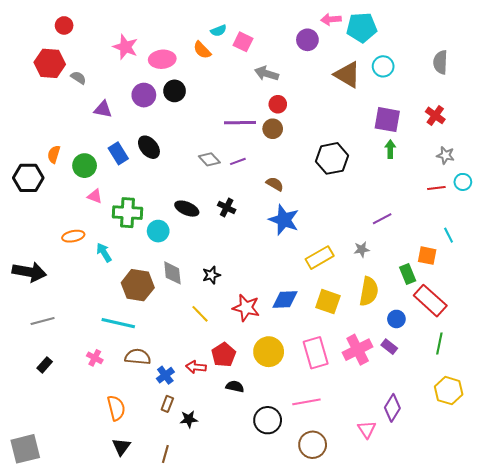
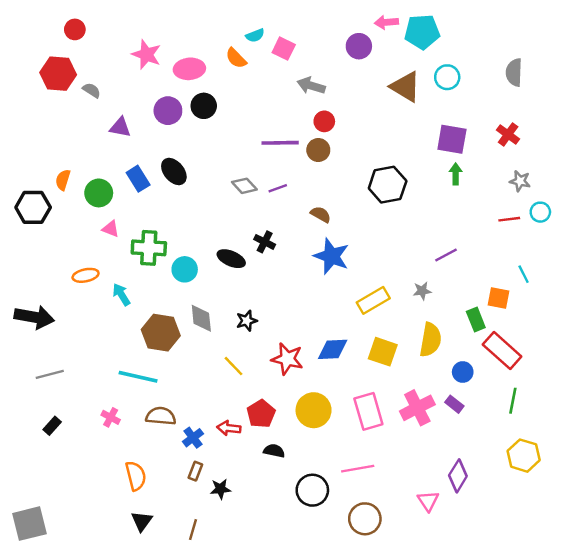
black ellipse: (187, 209) -> (231, 259), moved

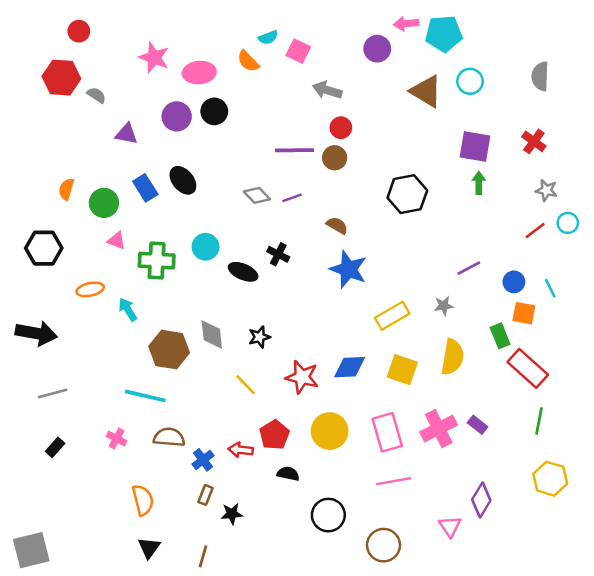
black hexagon: (33, 207) -> (44, 248), moved
red line: (509, 219) -> (535, 230), turned -30
cyan circle: (185, 269) -> (205, 247), moved
blue circle: (463, 372) -> (514, 282), moved
pink line: (358, 469) -> (394, 481), moved

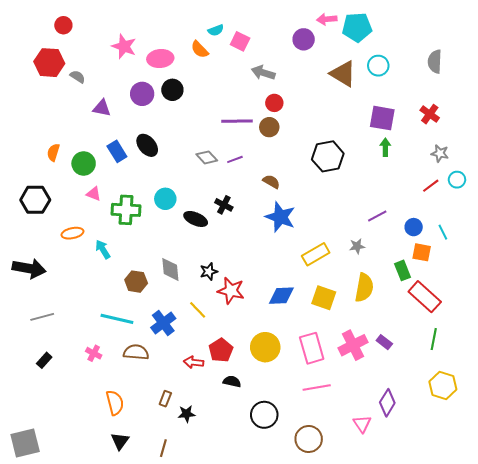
brown hexagon: (169, 350) -> (136, 282), size x0.7
red star: (302, 377) -> (231, 291), moved
blue cross: (203, 460) -> (163, 323), moved, size x1.4

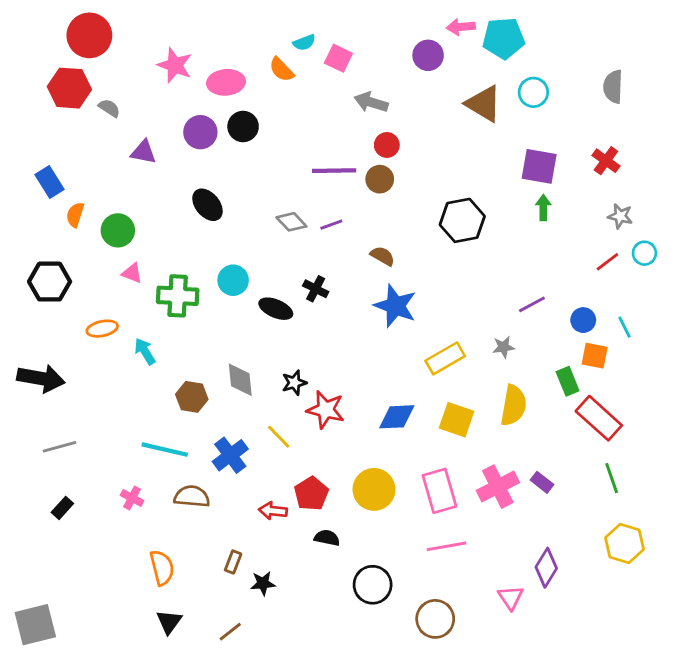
red circle: (63, 25) -> (89, 35), size x1.8
blue rectangle: (117, 151) -> (50, 182), moved
green line: (434, 339) -> (612, 478), turned -30
brown line: (163, 448) -> (230, 632), turned 36

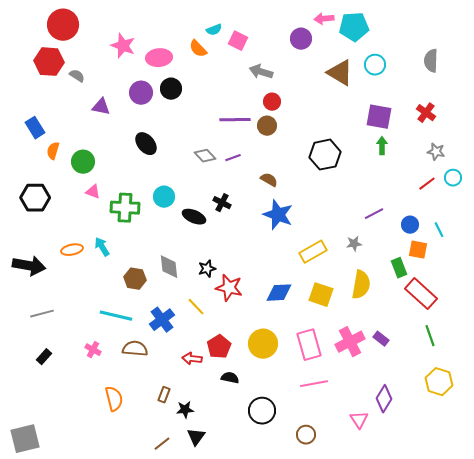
orange ellipse: (102, 329) -> (72, 250), moved
brown circle: (435, 619) -> (306, 435), size x0.7
black triangle: (169, 622) -> (196, 437), moved

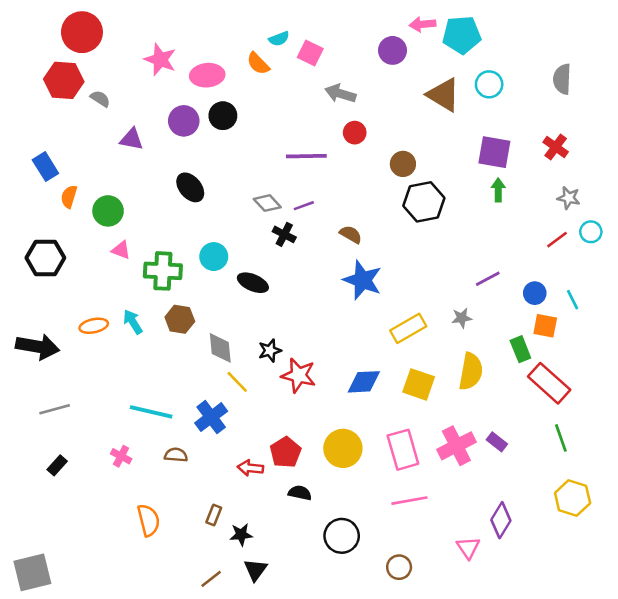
brown circle: (267, 126) -> (403, 164), moved
black cross: (222, 203) -> (284, 234), moved
brown hexagon: (135, 279) -> (180, 319), moved
yellow line: (196, 307) -> (237, 382), moved
brown semicircle: (135, 349) -> (176, 455), size x0.7

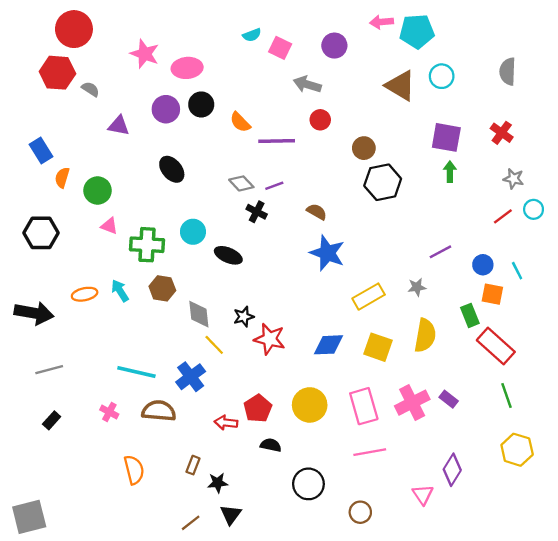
purple circle: (393, 50) -> (334, 46), moved
orange semicircle: (258, 63) -> (240, 122), moved
brown semicircle: (176, 455) -> (159, 411), size x1.6

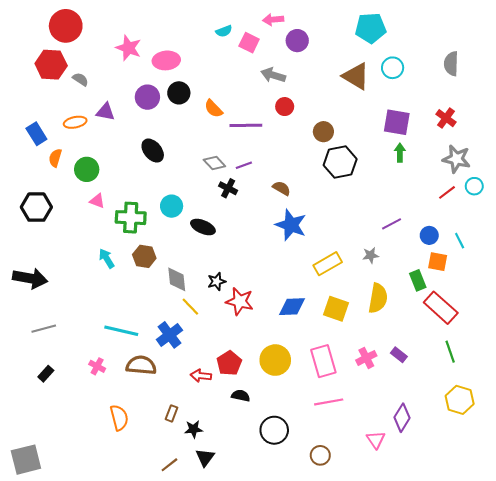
pink arrow: (382, 22) -> (273, 20), moved
gray star: (514, 179) -> (456, 159), size x1.5
orange ellipse: (85, 294) -> (75, 122), moved
pink cross: (412, 403) -> (366, 358), size x0.7

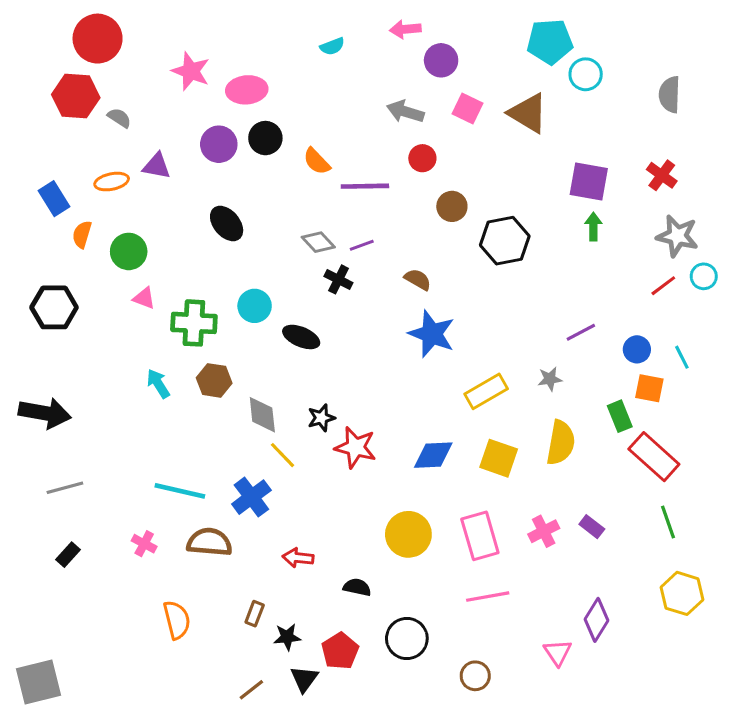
pink square: (249, 43) -> (467, 108), moved
cyan circle: (393, 68) -> (586, 74), moved
brown circle: (323, 132) -> (452, 206), moved
red pentagon: (229, 363) -> (340, 651), moved

